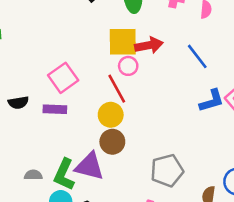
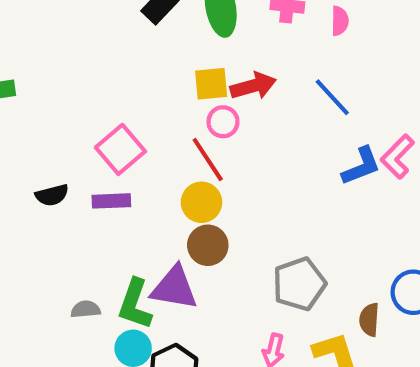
yellow square: (123, 42) -> (211, 84), size x0.7

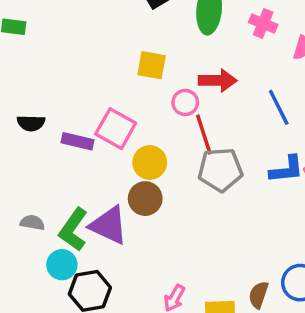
yellow square: (211, 84) -> (152, 65), moved
pink square: (120, 149) -> (116, 129), moved, turned -36
red line: (208, 160) -> (204, 134), moved
gray pentagon: (299, 284) -> (220, 170), moved

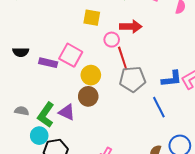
blue line: (279, 107) -> (159, 107), moved
purple triangle: (109, 225) -> (67, 112), size x0.7

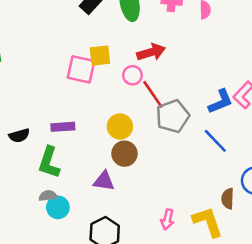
black semicircle: (21, 52) -> (19, 136), moved
pink square: (71, 55) -> (81, 69), moved
green L-shape: (46, 115) -> (49, 162), moved
cyan circle: (39, 136) -> (58, 207), moved

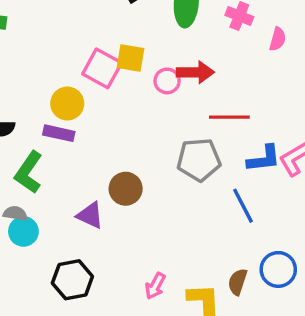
pink circle: (132, 75) -> (167, 81), moved
red line: (153, 94) -> (229, 117), moved, turned -72
yellow circle: (120, 126) -> (67, 104), moved

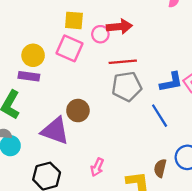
pink square: (102, 68) -> (70, 48), moved
red line: (229, 117) -> (123, 62), moved
purple triangle: (90, 215) -> (55, 131), size x1.5
pink arrow: (155, 286) -> (97, 167), moved

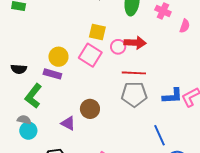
blue line: (160, 116) -> (159, 135), moved
purple triangle: (55, 131) -> (68, 123), size x0.6

